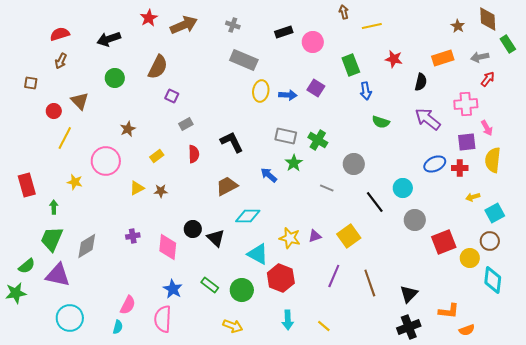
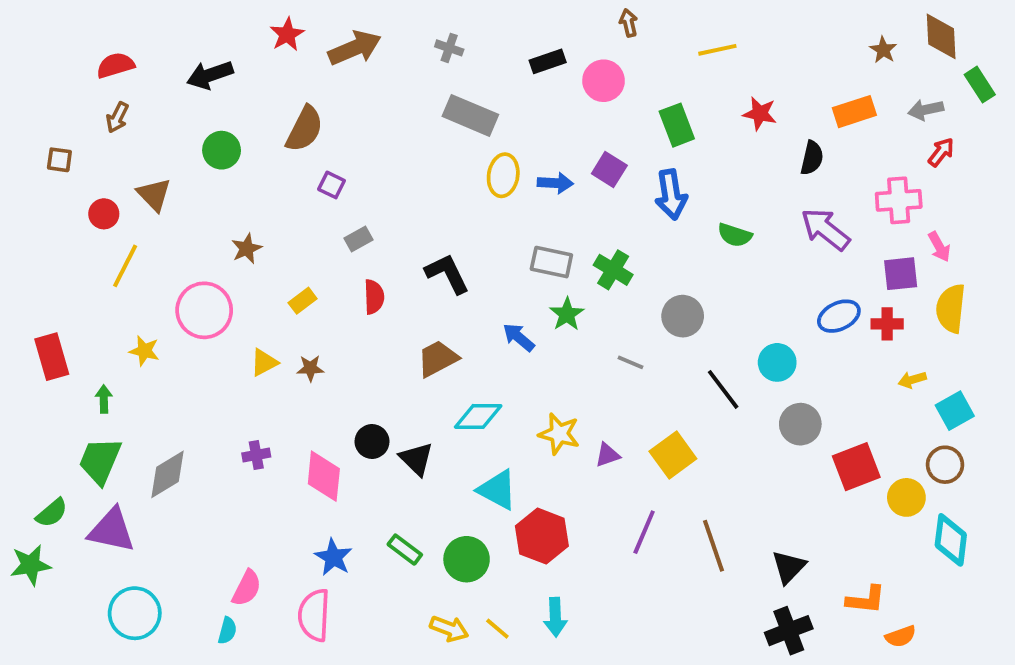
brown arrow: (344, 12) -> (629, 23), moved
blue arrow: (366, 91) -> (671, 195), moved, size x1.4
yellow star: (290, 238) -> (559, 434), moved
yellow line: (324, 326) -> (497, 629), moved

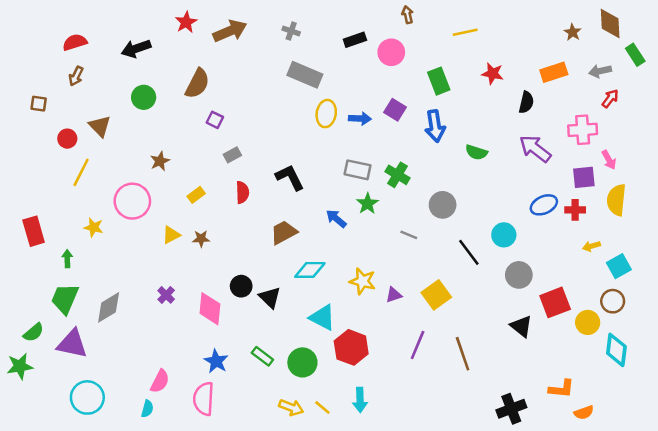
purple cross: (256, 455) -> (166, 295), turned -36
black triangle: (789, 567) -> (521, 326), moved, turned -35

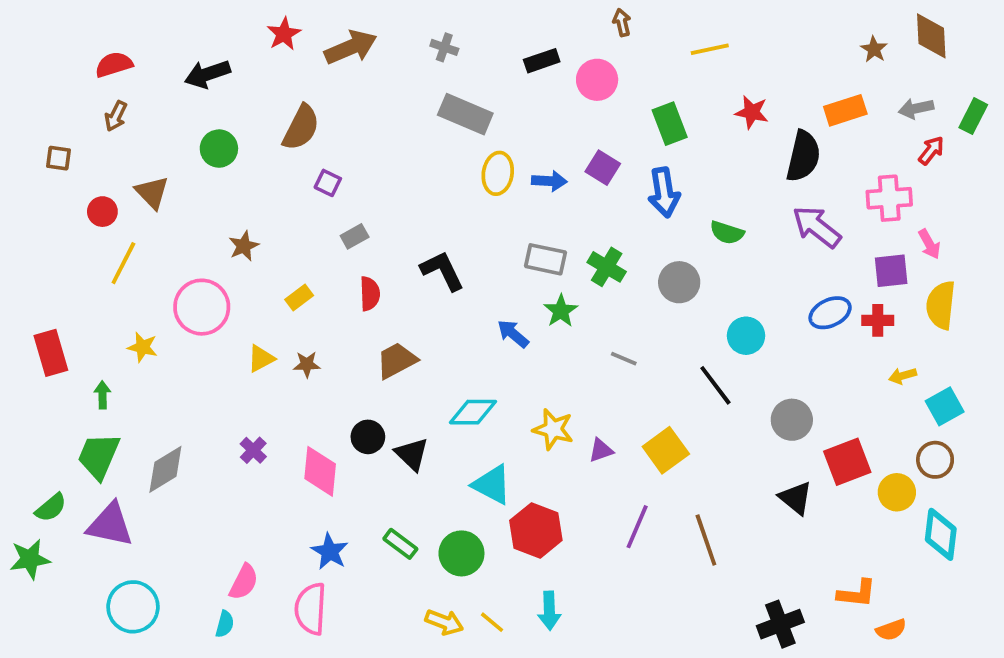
green rectangle: (635, 55) -> (973, 116), moved, turned 60
black semicircle: (526, 102) -> (803, 156), size x1.5
gray circle: (443, 205) -> (679, 282), moved
brown trapezoid: (284, 232) -> (397, 361), moved
cyan circle: (504, 235) -> (746, 336), moved

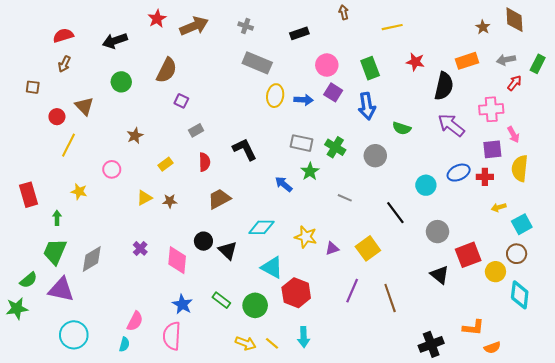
pink circle: (597, 80) -> (327, 65), moved
pink circle: (202, 307) -> (112, 169), size x0.6
cyan circle: (746, 336) -> (426, 185), moved

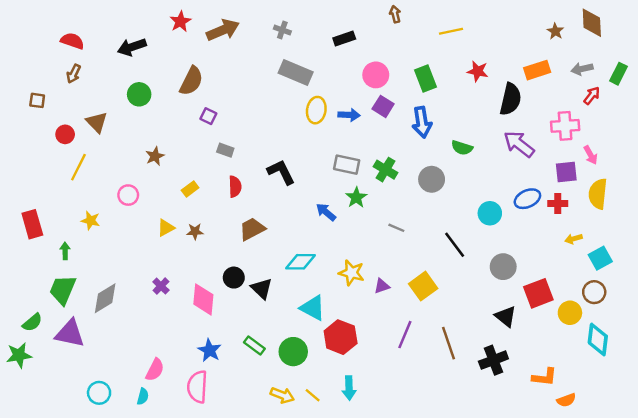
red semicircle: (63, 35) -> (72, 41), turned 36
gray rectangle: (196, 130) -> (225, 150), turned 48
cyan circle: (74, 335) -> (99, 393), moved, size x0.7
black cross: (431, 344) -> (493, 360), moved

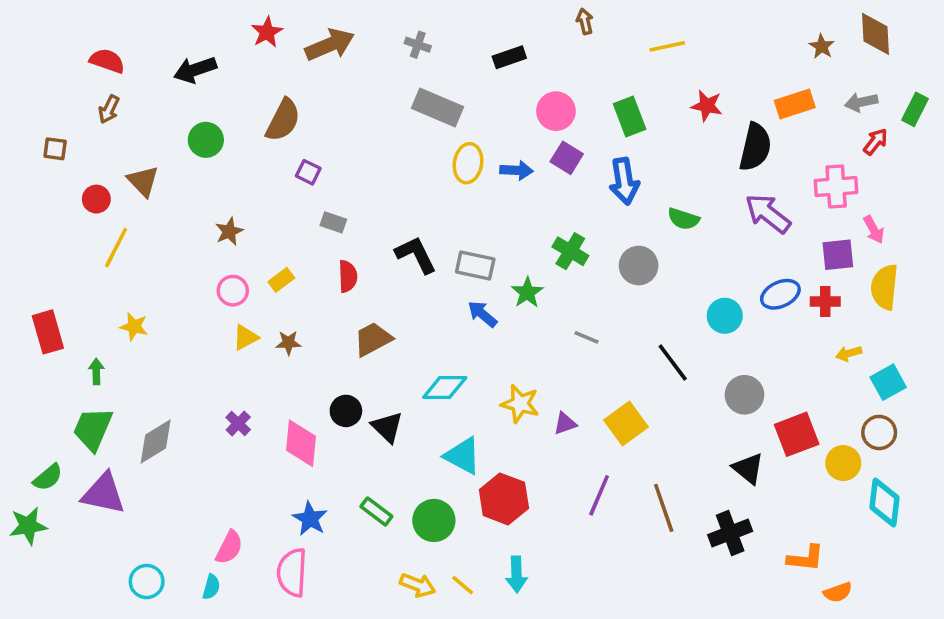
gray rectangle: (347, 165) -> (475, 266), moved
pink circle: (128, 195) -> (233, 291), moved

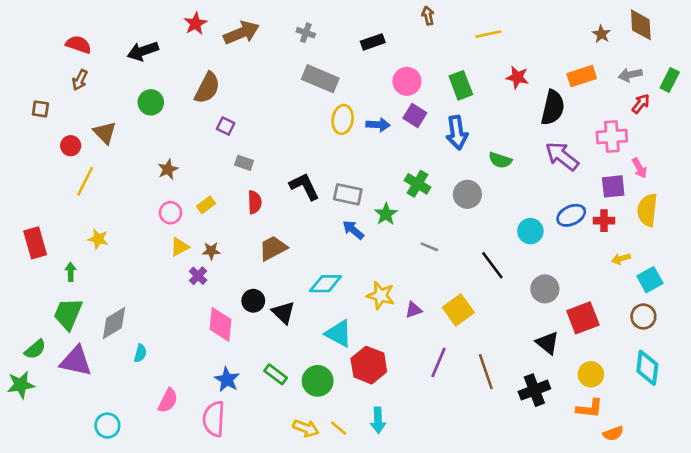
purple cross: (238, 424) -> (198, 276), moved
yellow circle: (843, 463) -> (591, 374), moved
cyan semicircle: (211, 587) -> (140, 353), moved

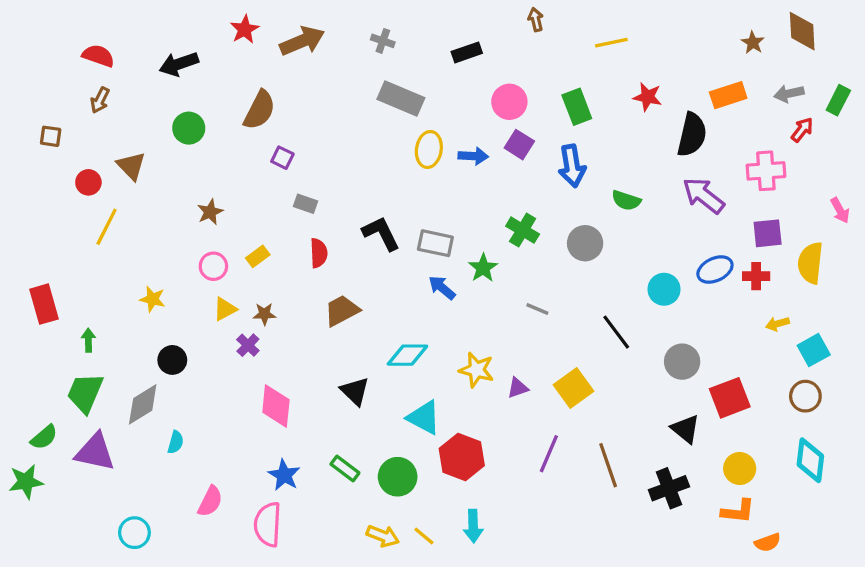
pink arrow: (639, 168) -> (840, 210), moved
yellow star: (98, 239) -> (153, 299), moved
black circle: (253, 301) -> (172, 360), moved

